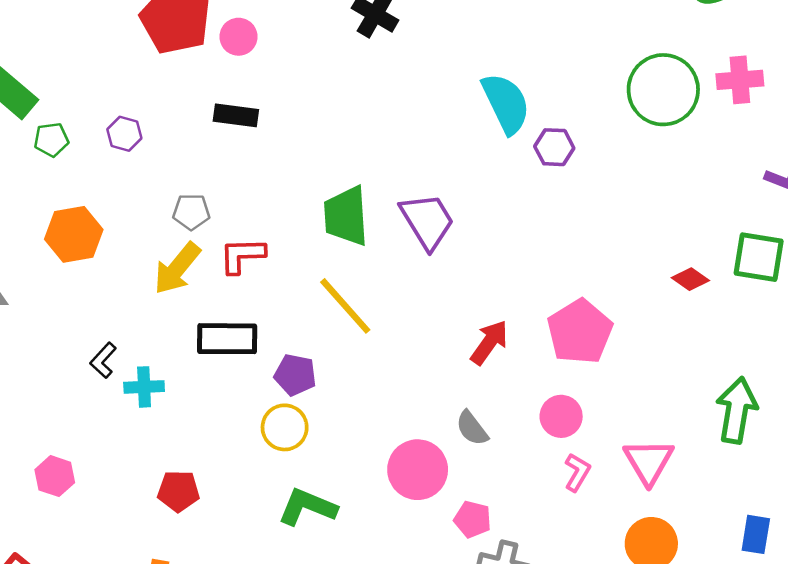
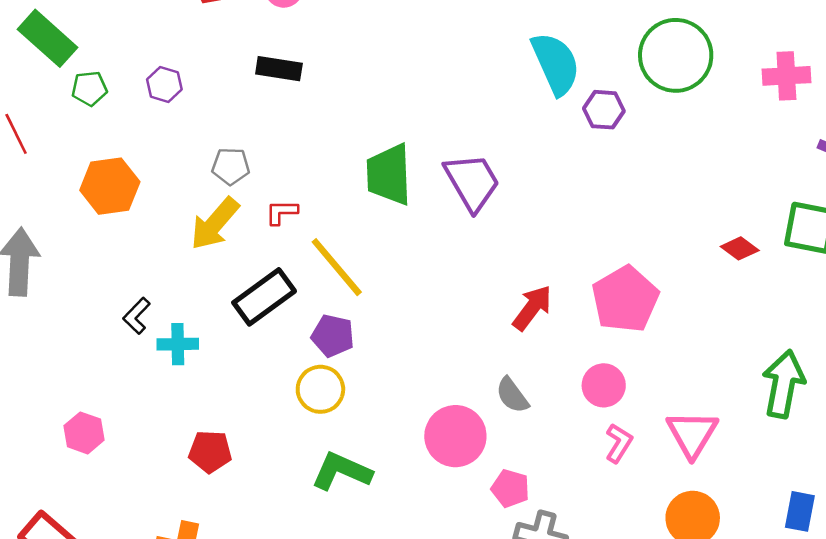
pink cross: (740, 80) -> (786, 76), moved
green circle: (663, 90) -> (676, 55), moved
red L-shape: (242, 255) -> (282, 212), size x0.7
yellow line: (345, 306) -> (337, 267), moved
black rectangle: (227, 339) -> (264, 297), turned -38

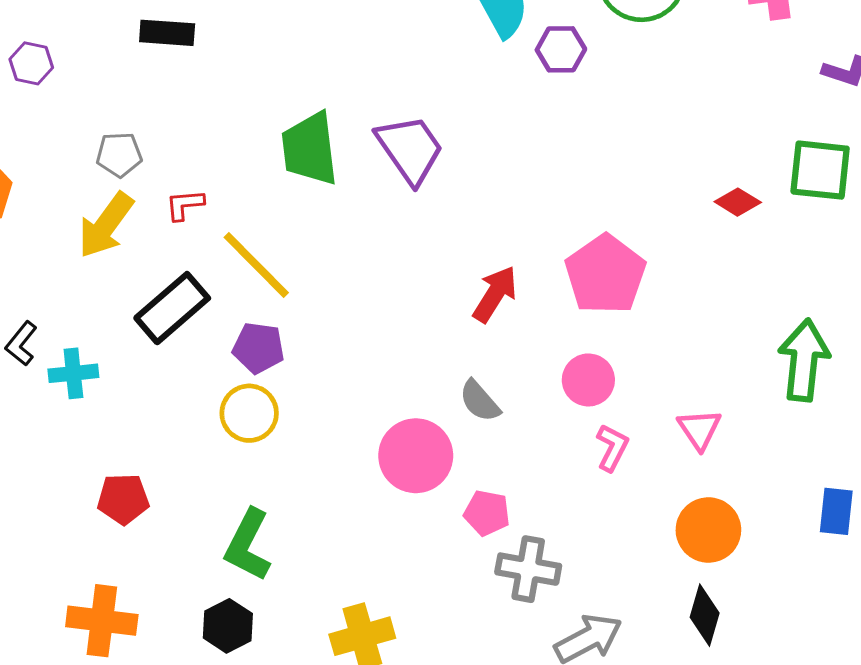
pink triangle: (692, 434) -> (699, 429), size x0.7
green L-shape: (342, 471) -> (248, 545), moved, turned -82

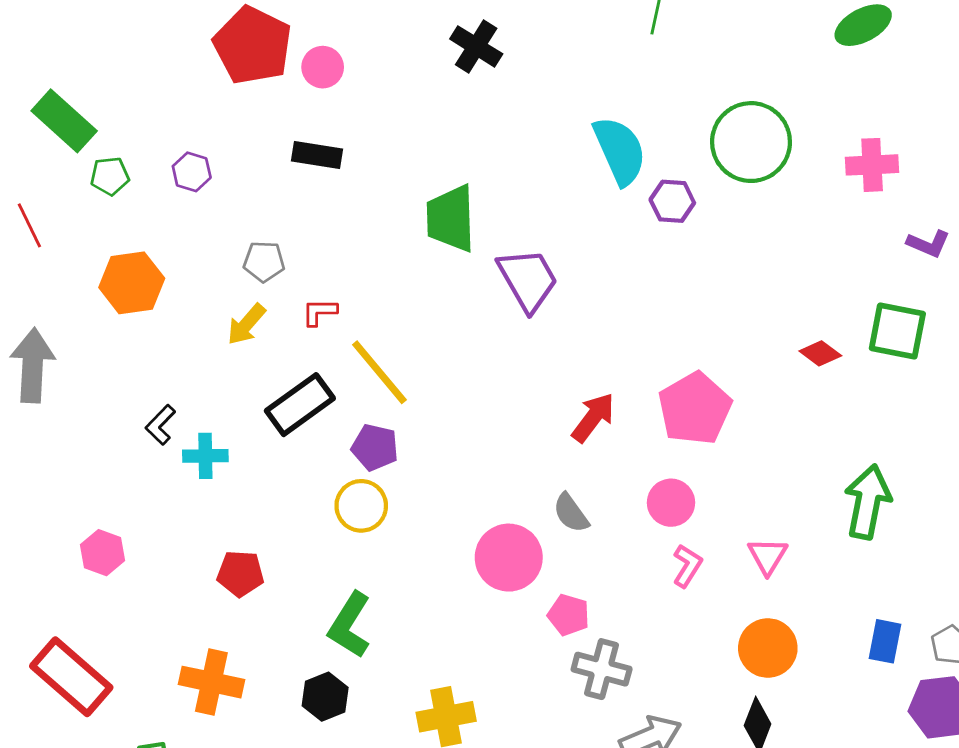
green trapezoid: (310, 149) -> (451, 218), moved
yellow arrow: (106, 225) -> (246, 324), size x0.7

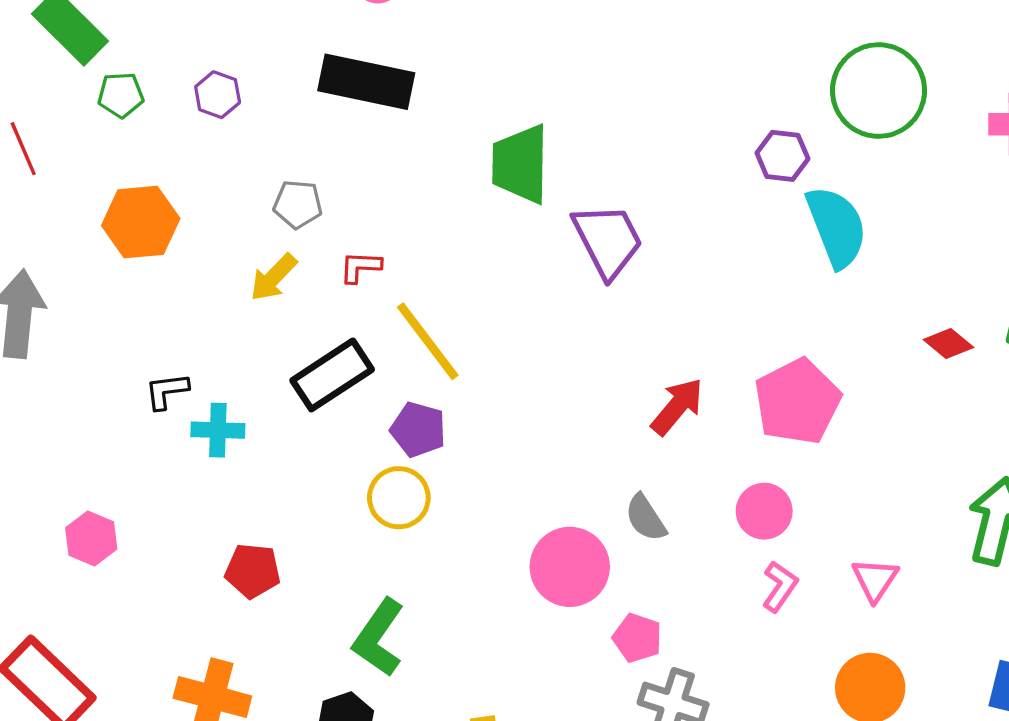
cyan semicircle: (620, 151) -> (837, 227), moved
black rectangle: (317, 155) -> (366, 82), size x1.6
black L-shape: (160, 425) -> (167, 391), turned 36

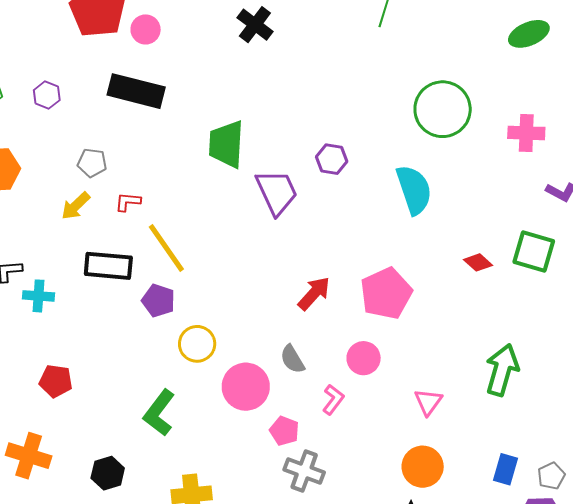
purple hexagon: (782, 156) -> (332, 159), moved
black rectangle: (332, 375) -> (108, 266), turned 36
yellow circle: (399, 498) -> (197, 344), moved
pink L-shape: (780, 586) -> (333, 400), moved
green L-shape: (379, 638) -> (159, 413), moved

